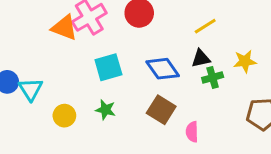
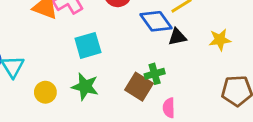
blue diamond: (163, 69) -> (156, 21), moved
green cross: (213, 77) -> (155, 74), moved
green star: (105, 110) -> (85, 87), size x1.4

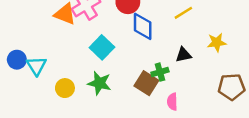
blue diamond: (156, 21) -> (143, 26), moved, turned 36
black triangle: (177, 37) -> (183, 55), moved
cyan square: (88, 45) -> (102, 47), turned -30

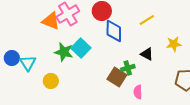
black triangle: (183, 55) -> (147, 54), turned 40
green star: (99, 83) -> (64, 52), moved

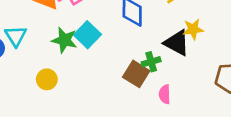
yellow star: (174, 44) -> (193, 29), moved
black triangle: (147, 54) -> (177, 43), size x1.5
cyan triangle: (28, 63) -> (16, 36), moved

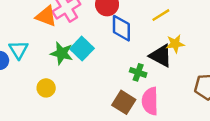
green cross: (151, 62) -> (138, 72), turned 35
brown square: (136, 74) -> (124, 102), moved
pink semicircle: (165, 94) -> (150, 101), size x1.6

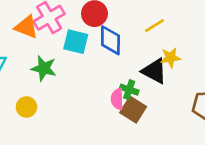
cyan square: (82, 49) -> (76, 42), moved, turned -30
pink semicircle: (150, 101) -> (117, 99), moved, size x0.7
brown square: (124, 102) -> (133, 110), moved

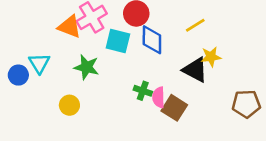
green cross: (129, 90) -> (143, 91), moved

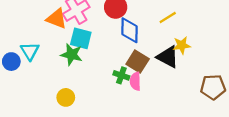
cyan square: (118, 41) -> (81, 38), moved
yellow circle: (69, 105) -> (66, 97), moved
brown square: (174, 108) -> (138, 62), moved

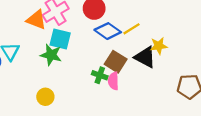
yellow line: (168, 17) -> (131, 29), moved
blue diamond: (129, 30) -> (108, 31), turned -55

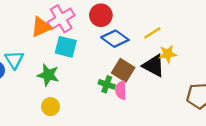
orange triangle: (36, 20) -> (41, 27), turned -45
yellow line: (131, 29) -> (152, 33), moved
green star: (51, 55) -> (48, 75), moved

